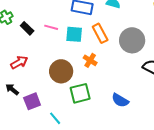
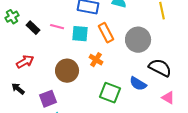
green square: (80, 93) -> (110, 93), moved, turned 35
blue semicircle: (120, 100) -> (138, 84), moved
purple square: (32, 101) -> (48, 99), moved

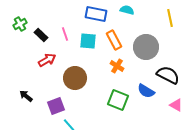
pink line: (57, 27) -> (65, 34), turned 56
orange cross: (96, 60) -> (117, 66), moved
red arrow: (25, 62) -> (47, 60), moved

